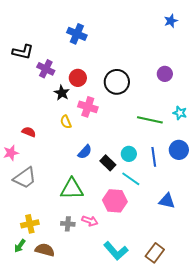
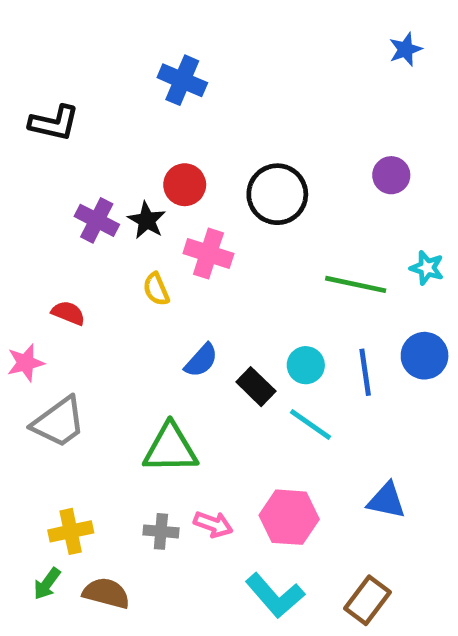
purple cross: (46, 69) -> (97, 220), moved
pink hexagon: (115, 201) -> (289, 517), moved
blue triangle: (167, 201) -> (387, 501), moved

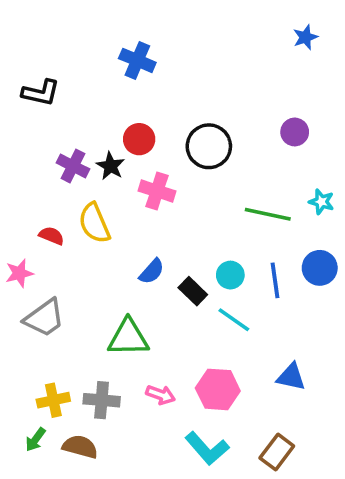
yellow semicircle: (156, 289) -> (94, 223), moved, size x1.6
gray cross: (161, 531) -> (102, 400), moved, size x1.4

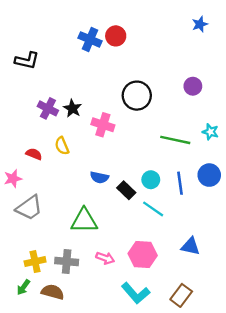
red circle: (139, 139) -> (116, 36), moved
yellow semicircle: (94, 223) -> (62, 146), size x0.7
blue semicircle: (152, 271) -> (99, 177), turned 60

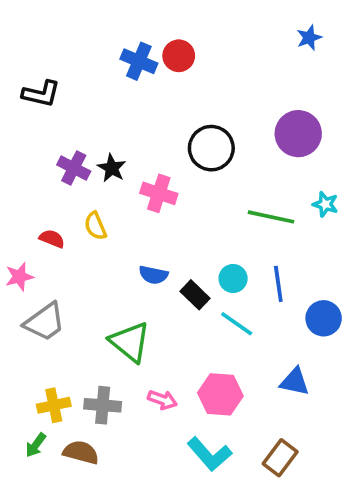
purple circle: (193, 86) -> (298, 134), size x1.6
blue circle: (209, 175) -> (324, 318), moved
green triangle: (84, 221) -> (130, 342), turned 40

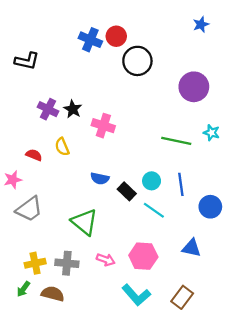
black circle: (211, 148) -> (137, 61), moved

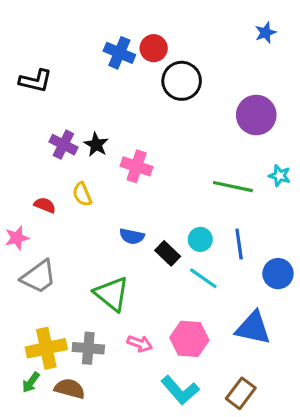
blue triangle: (192, 248) -> (253, 328), size x1.4
yellow cross: (35, 263) -> (46, 348), size x1.4

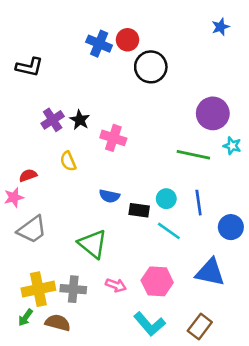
purple circle: (256, 115) -> (213, 113), moved
purple cross: (63, 145) -> (53, 120), turned 30
red semicircle: (45, 205) -> (28, 175), moved, turned -42
black rectangle: (168, 253) -> (139, 210), turned -36

